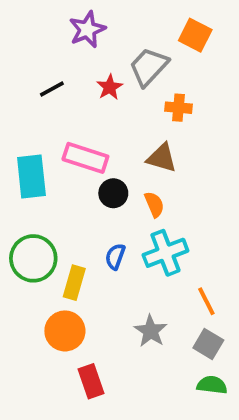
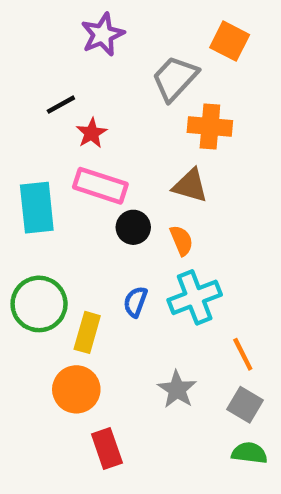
red star: (110, 87) -> (92, 133), moved
orange cross: (178, 108) -> (210, 126), size x1.4

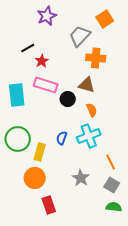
orange square: (230, 41) -> (105, 19), turned 30
black circle: (133, 227) -> (68, 99), moved
orange semicircle: (181, 240) -> (92, 110), moved

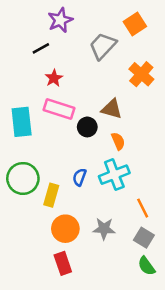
black line: (28, 48) -> (41, 48), moved
orange cross: (96, 58) -> (141, 74), moved, turned 36
orange circle: (35, 178) -> (65, 229), moved
gray star: (81, 178) -> (104, 229), turned -30
green semicircle: (114, 207) -> (146, 266), turned -133

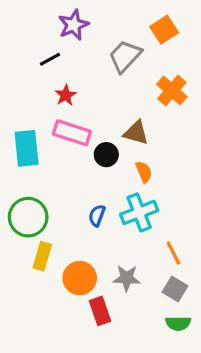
yellow rectangle: (51, 195) -> (42, 256), moved
red rectangle: (63, 263) -> (100, 311), moved
green semicircle: (146, 266) -> (178, 323), turned -54

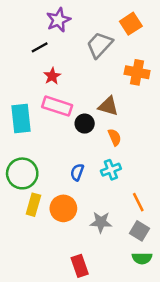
orange cross: (172, 91) -> (137, 72), turned -30
cyan cross: (139, 212) -> (111, 170), size x0.7
orange circle: (80, 278) -> (63, 208), moved
red rectangle: (100, 311) -> (80, 266), moved

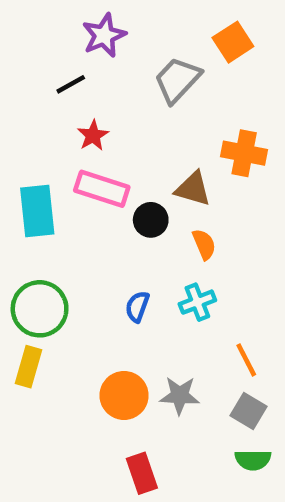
orange cross: (137, 72) -> (244, 153), moved
yellow rectangle: (33, 205) -> (28, 367), moved
orange circle: (63, 208) -> (124, 395), moved

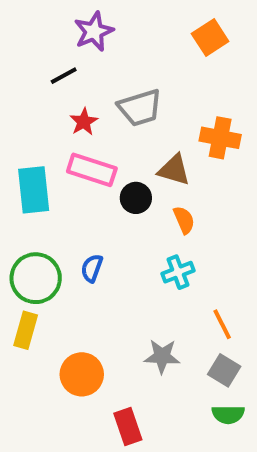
gray trapezoid: (177, 80) -> (140, 108), moved, turned -150
blue semicircle: (137, 307) -> (92, 268), moved
orange circle: (124, 395) -> (82, 374), moved

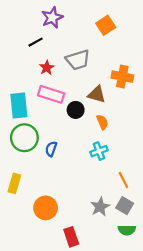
orange square: (210, 38) -> (106, 25), moved
green circle: (36, 278) -> (24, 138), moved
gray star: (162, 356) -> (100, 207), moved, turned -30

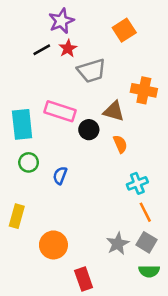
red star: (47, 68) -> (68, 48), moved
green circle: (24, 138) -> (29, 162), size x0.6
cyan cross: (99, 151) -> (137, 183), moved

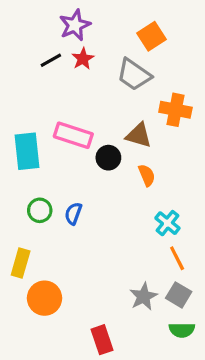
gray trapezoid: (91, 71) -> (134, 75), moved, turned 52
green circle: (29, 162) -> (40, 210), moved
cyan cross: (137, 183) -> (167, 223), turned -30
orange circle: (53, 245) -> (45, 298), moved

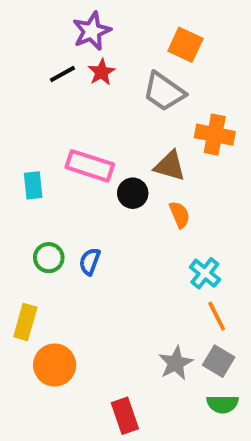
orange square: (151, 36) -> (185, 45), turned -32
cyan rectangle: (27, 151) -> (33, 185), size x0.6

